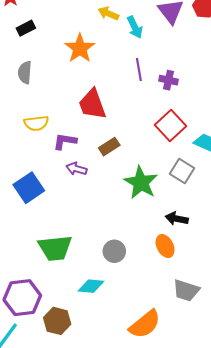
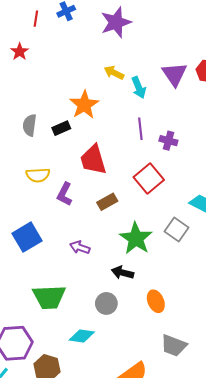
black rectangle: (26, 28) -> (61, 128), moved
red square: (171, 126) -> (149, 179), moved
purple L-shape: (65, 141) -> (65, 194), turned -75
purple arrow: (76, 169) -> (80, 247), moved
black arrow: (177, 219) -> (123, 273), moved

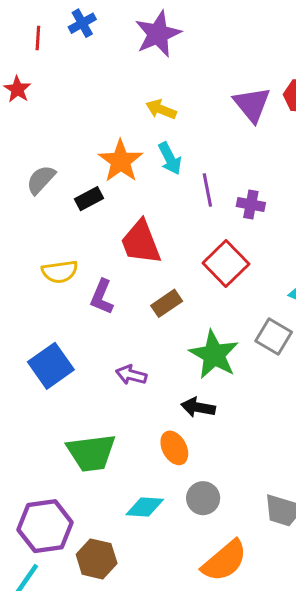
cyan arrow: (139, 87) -> (170, 158), moved
gray semicircle: (30, 125) -> (41, 180), moved, turned 40
orange ellipse: (156, 301) -> (174, 448), moved
gray circle: (106, 303) -> (203, 498), moved

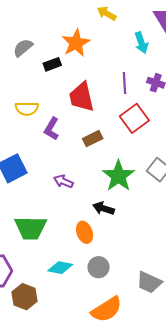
cyan arrow: (170, 158) -> (141, 43), moved
purple line: (207, 190) -> (125, 83), moved

